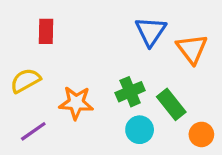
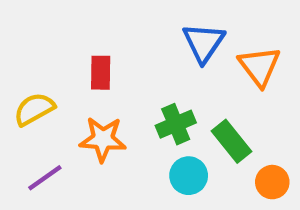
red rectangle: (46, 31) -> (101, 73), moved

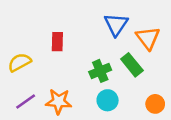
orange star: (103, 139) -> (59, 101), moved
green rectangle: (232, 141) -> (132, 65), moved

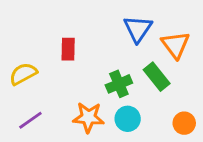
orange star: (59, 101) -> (88, 117), moved

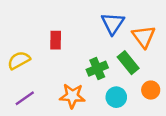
cyan circle: (128, 119) -> (116, 97), moved
orange circle: (184, 123) -> (151, 90), moved

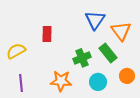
purple line: (25, 98) -> (21, 83), turned -60

